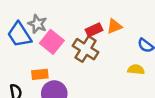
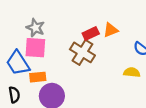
blue trapezoid: (19, 35) -> (18, 63), moved
pink square: (52, 42) -> (35, 48), moved, turned -35

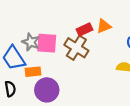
gray star: (35, 28) -> (31, 42), moved
pink square: (35, 48) -> (47, 43), moved

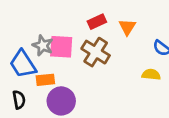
orange triangle: (104, 26) -> (127, 27), turned -35
red rectangle: (84, 29) -> (97, 22), moved

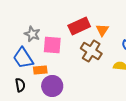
red rectangle: (97, 22) -> (79, 26), size x1.5
gray star: (43, 45) -> (32, 34), moved
brown cross: (96, 52) -> (91, 51), moved

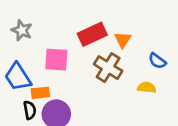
gray star: (32, 34) -> (22, 30), moved
black semicircle: (20, 85) -> (30, 110), moved

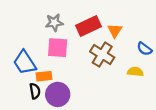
gray star: (22, 30) -> (54, 23), moved, turned -30

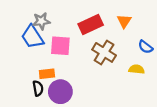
gray star: (54, 23) -> (41, 21), moved
orange triangle: (115, 31) -> (124, 21), moved
blue trapezoid: (25, 62) -> (32, 37), moved

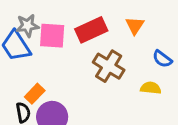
pink square: (60, 46) -> (52, 36), moved
orange rectangle: (47, 74) -> (35, 94), turned -40

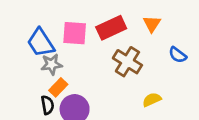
gray star: (27, 26) -> (52, 64), moved
yellow semicircle: (151, 88) -> (152, 100), moved, turned -30

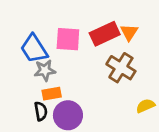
orange triangle: (152, 24) -> (129, 32), moved
orange rectangle: (58, 87) -> (52, 94), turned 36

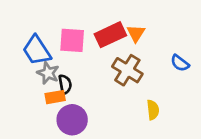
gray star: (45, 70) -> (48, 73), turned 30
yellow semicircle: (145, 106) -> (153, 110), turned 108
black semicircle: (41, 111) -> (65, 84), moved

